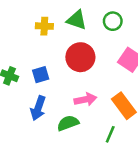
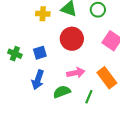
green line: (110, 134) -> (89, 97), moved

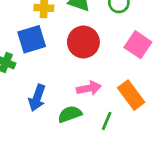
blue square: (40, 53) -> (32, 39), moved, size x1.5

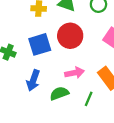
blue square: (32, 39) -> (40, 44), moved

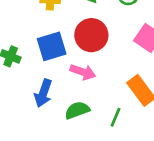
pink arrow: (75, 73) -> (83, 72), moved, turned 30

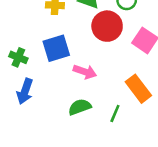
red circle: (91, 35) -> (107, 26), moved
blue arrow: (43, 93) -> (25, 91), moved

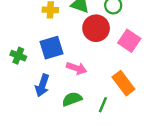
blue arrow: (25, 91) -> (42, 85), moved

